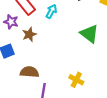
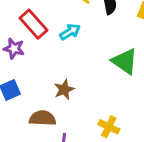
cyan arrow: (51, 11) -> (70, 32), turned 32
brown star: (29, 34) -> (64, 89), moved

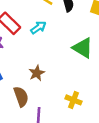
brown semicircle: (42, 118) -> (21, 97), turned 72

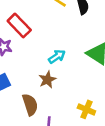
cyan arrow: (38, 27) -> (57, 56), moved

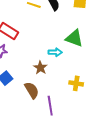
cyan arrow: (57, 56) -> (55, 52), moved, turned 48

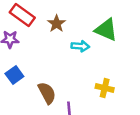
brown star: (40, 68) -> (57, 24), moved

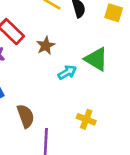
cyan arrow: (80, 46) -> (67, 72), turned -42

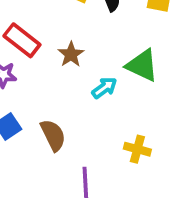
brown semicircle: (26, 116) -> (53, 135), moved

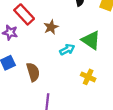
yellow cross: (137, 149) -> (88, 77), moved

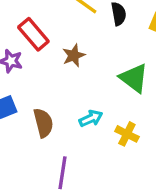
cyan arrow: (67, 50) -> (91, 118), moved

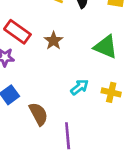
brown semicircle: (43, 123) -> (39, 114), moved

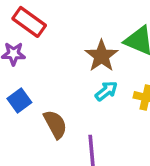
brown star: (54, 41) -> (101, 56), moved, size x1.4

